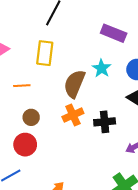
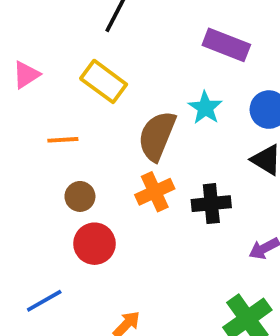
yellow rectangle: (45, 53) -> (104, 81), turned -60
red circle: (25, 145) -> (94, 244), moved

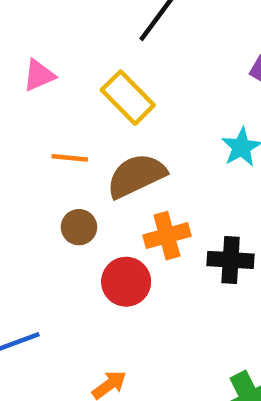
brown semicircle: (157, 136) -> (136, 176), moved, turned 33
red circle: (94, 244) -> (126, 282), moved

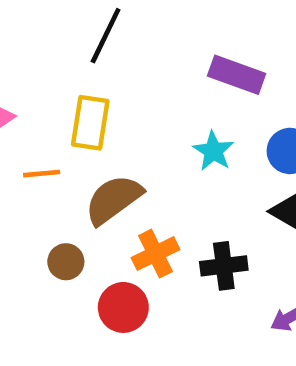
yellow rectangle: (128, 98) -> (90, 123), turned 64
orange line: (70, 158) -> (42, 174), moved

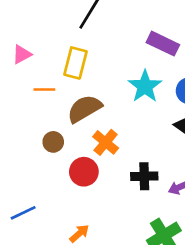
cyan star: (213, 151) -> (145, 86), size x1.4
orange cross: (155, 254) -> (106, 142), turned -30
black cross: (224, 266) -> (144, 176), moved

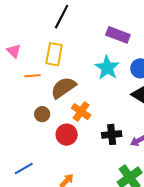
pink triangle: (22, 54) -> (14, 51), turned -42

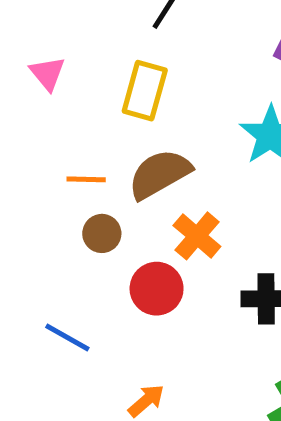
orange line: (33, 76) -> (86, 179), moved
blue line: (24, 169) -> (67, 338), moved, turned 54

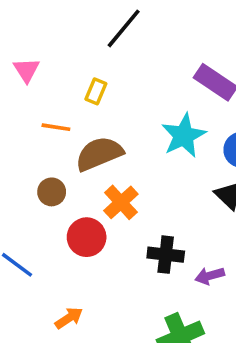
yellow rectangle: (145, 91) -> (96, 91), size x0.6
orange line: (86, 179) -> (56, 127), moved

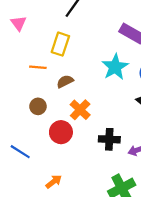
pink triangle: (26, 70) -> (19, 23), moved
yellow rectangle: (96, 91) -> (60, 44), size x1.5
brown semicircle: (99, 154) -> (65, 81), size x0.6

